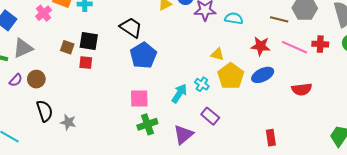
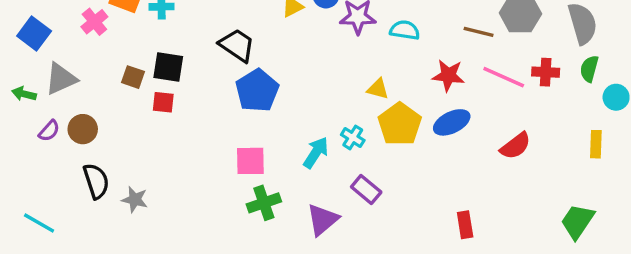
red semicircle: (302, 89) -> (515, 146), turned -30

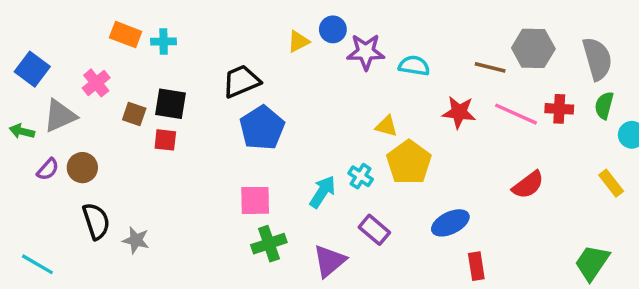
pink cross: (94, 22) -> (96, 83), moved
black trapezoid: (237, 45) -> (241, 81), turned -57
blue ellipse: (452, 122) -> (450, 223), moved
yellow rectangle: (596, 144) -> (611, 183), turned -40

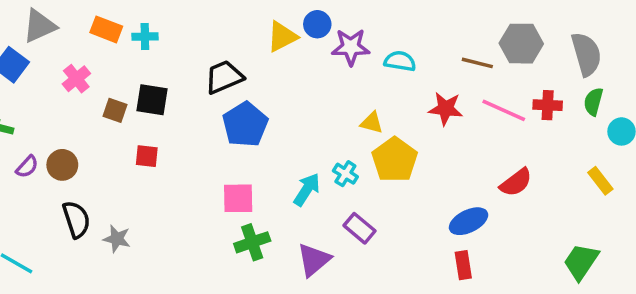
yellow triangle: (298, 41) -> (282, 37), size x1.4
gray triangle: (60, 116) -> (39, 26), moved
red square: (165, 140) -> (147, 156), moved
blue ellipse: (450, 223) -> (469, 221), moved

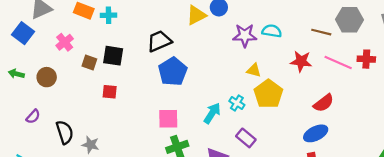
purple star: (351, 47) -> (245, 35), moved
brown circle: (62, 165) -> (47, 77), moved
purple semicircle: (27, 167) -> (33, 117), moved
red semicircle: (516, 182) -> (324, 103), moved

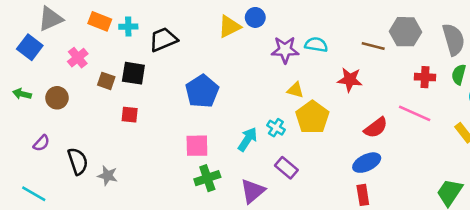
black trapezoid: (159, 41) -> (163, 39), moved
pink line: (338, 62) -> (415, 113), moved

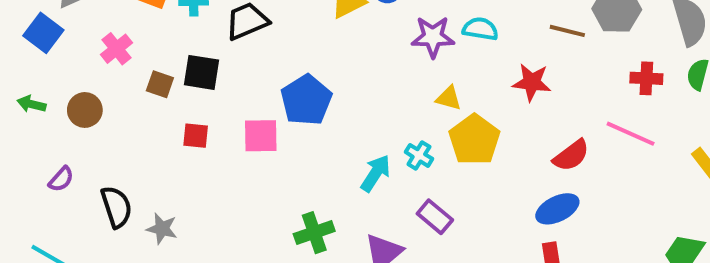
pink square: (197, 146) -> (261, 136), moved

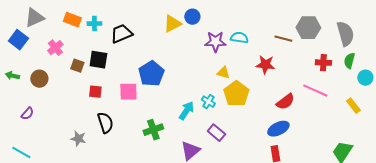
black semicircle: (116, 207) -> (105, 123), moved
green cross: (314, 233) -> (153, 130), moved

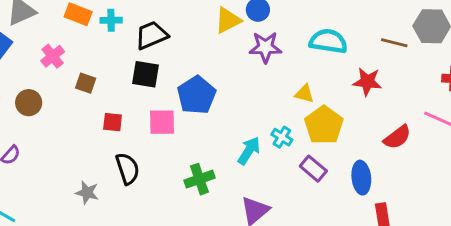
cyan semicircle: (239, 38) -> (328, 41), size x1.4
purple star: (215, 42) -> (265, 47), moved
black square: (98, 60) -> (146, 74), moved
blue ellipse: (278, 129) -> (361, 178), moved, turned -70
purple rectangle: (216, 133) -> (313, 169), moved

